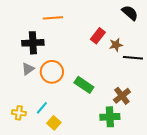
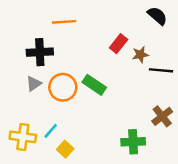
green rectangle: (84, 85) -> (94, 85), moved
brown cross: (122, 96) -> (162, 116), moved
yellow cross: (19, 113) -> (23, 137), size x1.5

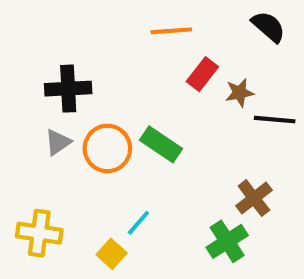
orange line: (64, 22) -> (171, 31), moved
brown cross: (162, 116) -> (254, 198), moved
cyan line: (51, 131) -> (138, 223), moved
green cross: (133, 142) -> (227, 241), turned -30

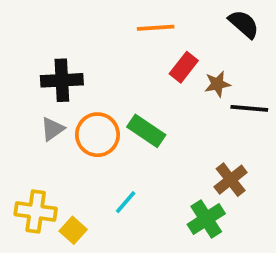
yellow square: (112, 254) -> (73, 230), moved

